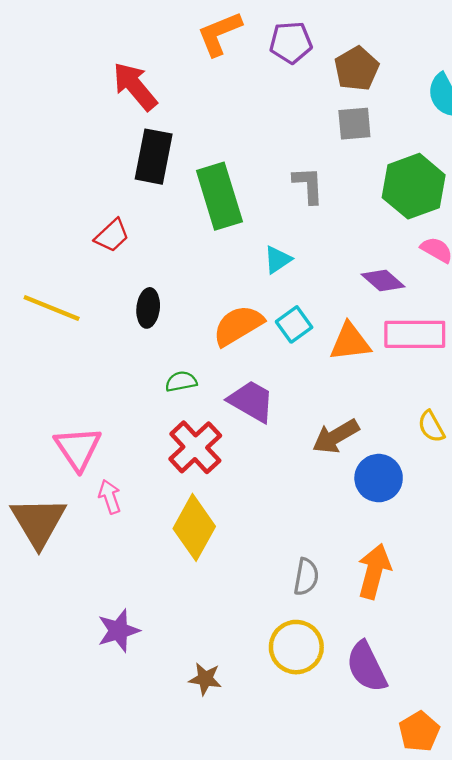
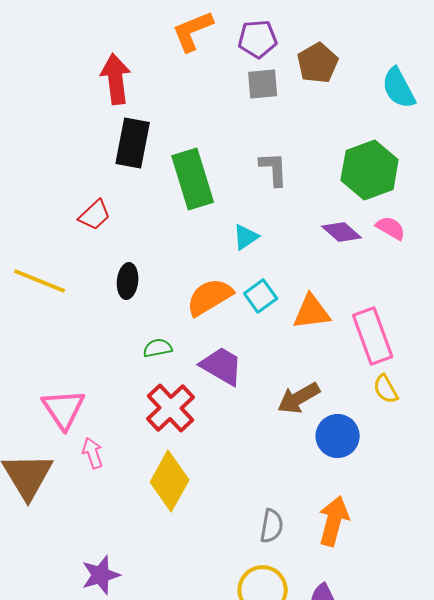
red arrow: (135, 86) -> (116, 79), turned 33
gray square: (354, 124) -> (263, 84), moved
purple diamond: (383, 281) -> (342, 232), moved
pink rectangle: (415, 334) -> (373, 336), moved, turned 70

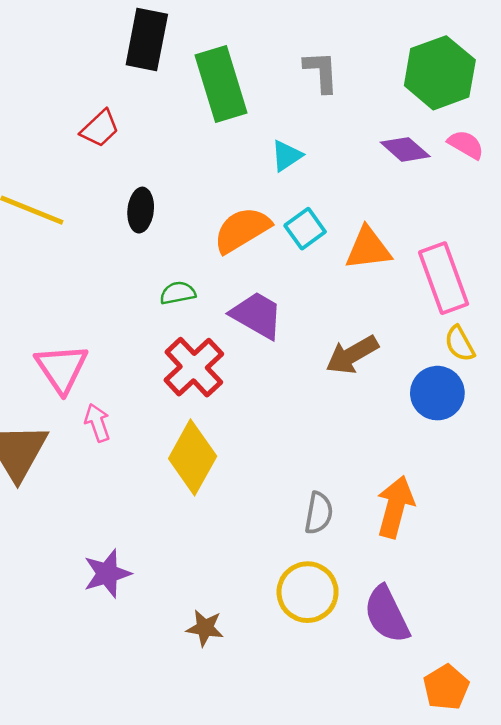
blue circle: (338, 436) -> (437, 393), moved

